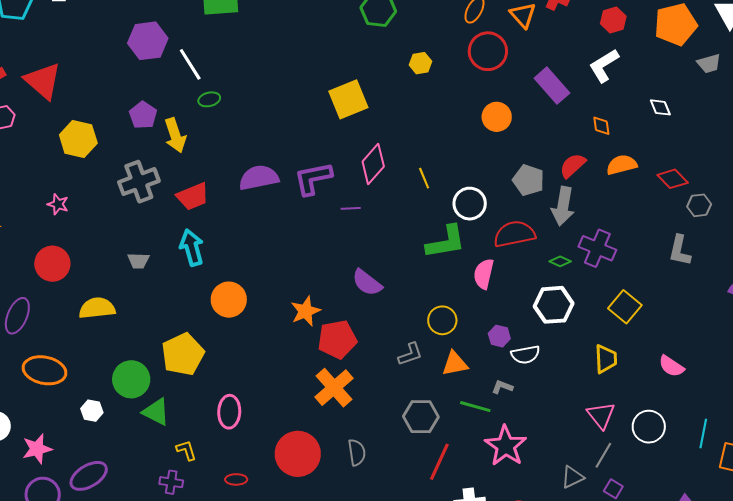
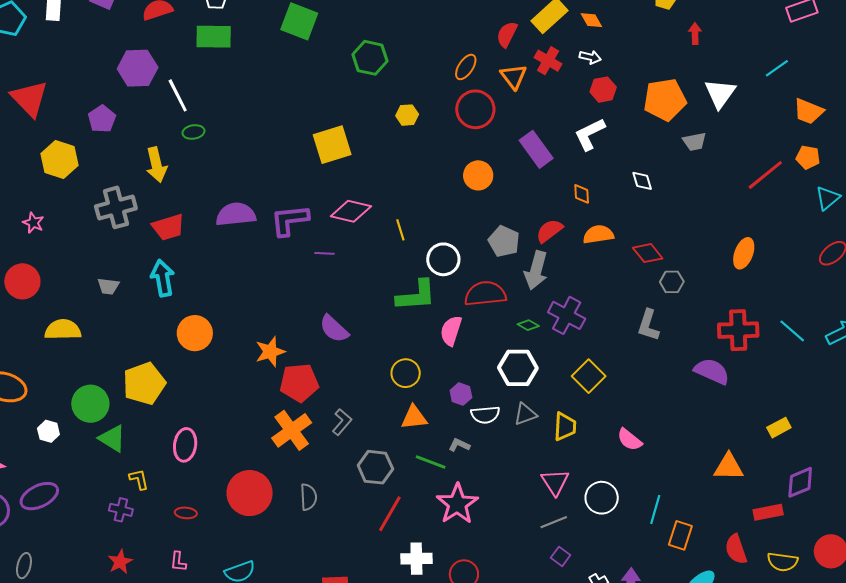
purple pentagon: (143, 115) -> (102, 119), moved
pink diamond: (373, 164) -> (351, 211), turned 57
gray L-shape: (410, 354) -> (342, 422), moved, turned -36
gray line: (603, 455) -> (554, 522), turned 32
gray triangle: (573, 477) -> (525, 414), moved

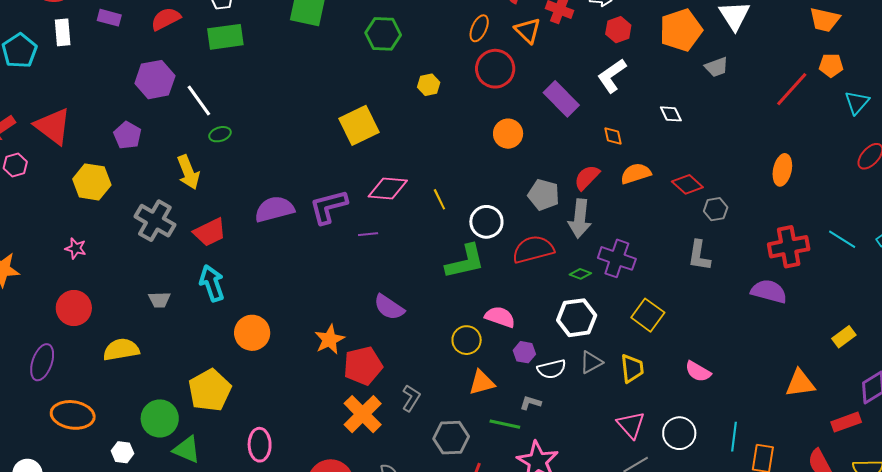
gray cross: (116, 207) -> (155, 221), turned -36
pink semicircle: (451, 331) -> (500, 317), moved, turned 100

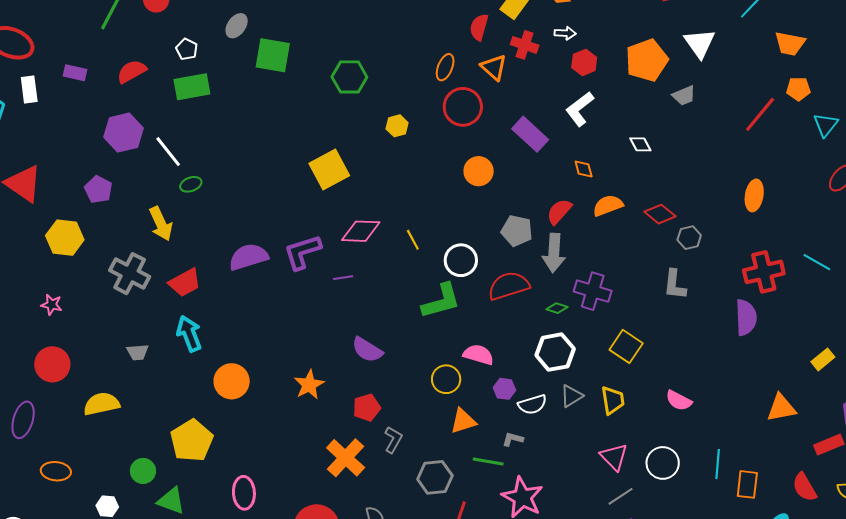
purple semicircle: (769, 291) -> (746, 317), turned 75
red pentagon: (363, 366) -> (367, 408), moved, size x0.7
orange ellipse: (73, 415) -> (56, 471), size x0.7
green circle: (160, 418) -> (143, 471), size x0.7

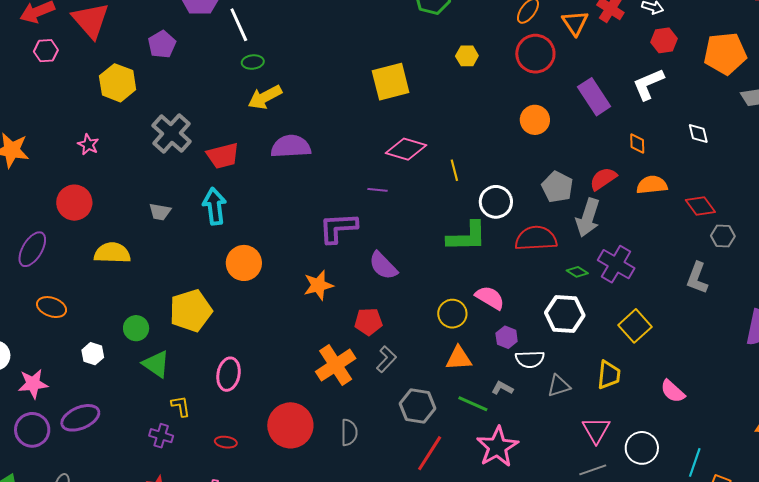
yellow arrow: (161, 224) -> (265, 97), moved, turned 72
purple L-shape: (302, 252) -> (338, 228), moved
gray triangle: (571, 396) -> (559, 386), moved

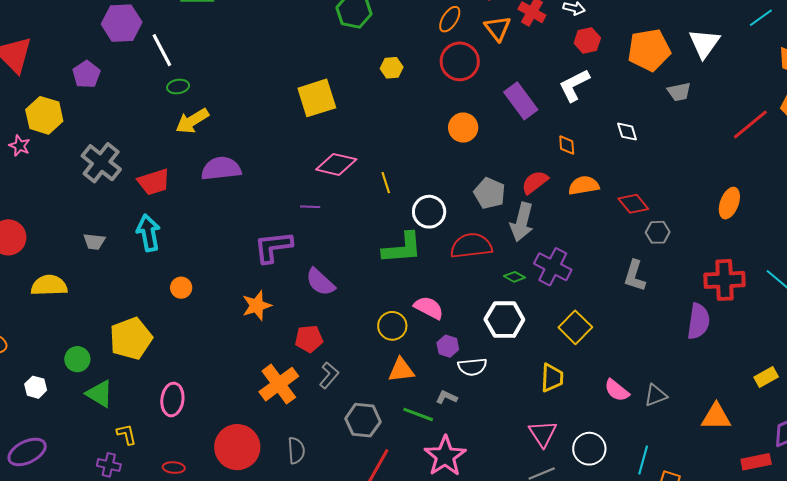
pink star: (88, 145) -> (20, 146), moved
orange circle: (244, 263) -> (181, 288), size x0.6
gray triangle: (559, 386) -> (656, 395), moved

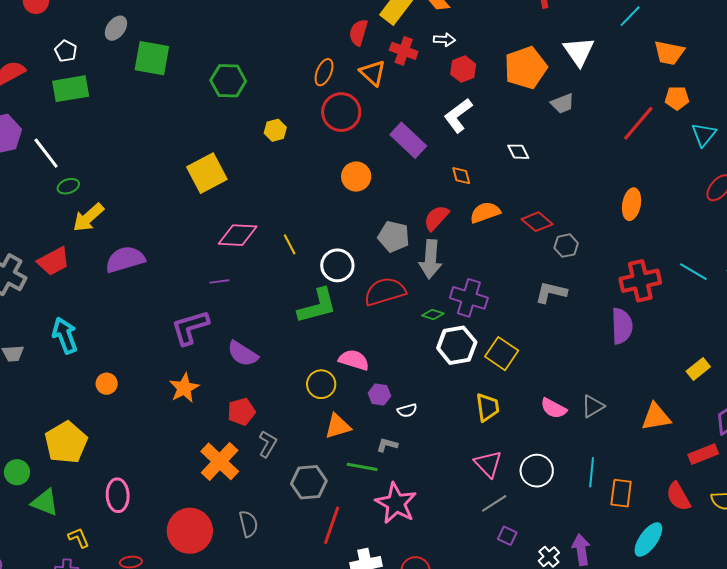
red trapezoid: (154, 182) -> (53, 261), moved
gray L-shape: (635, 276) -> (551, 292), turned 96
white hexagon: (504, 320) -> (457, 345), moved
white semicircle: (472, 367) -> (407, 410), size x0.7

